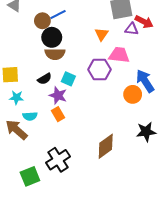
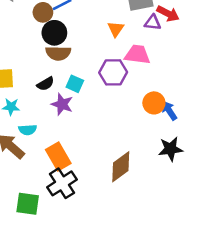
blue arrow: (145, 81) -> (169, 111), moved, size x0.7
orange rectangle: (58, 114) -> (58, 157), moved, size x1.5
green square: (30, 176) -> (28, 204), turned 30

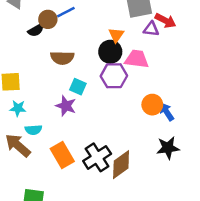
black circle: (54, 33) -> (110, 52), moved
black semicircle: (45, 84) -> (36, 30), moved
black cross: (62, 183) -> (97, 157), moved

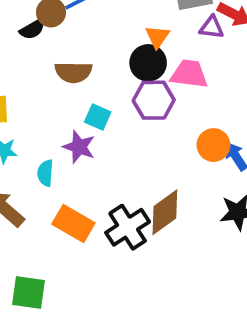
cyan semicircle: (33, 130) -> (45, 173), moved, turned 98
orange rectangle: (62, 155) -> (73, 223), turned -30
brown diamond: (121, 165) -> (165, 212), moved

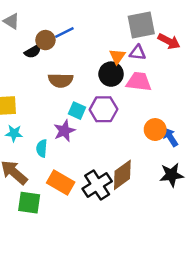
purple triangle: (212, 27) -> (137, 53), moved
purple hexagon: (154, 100) -> (103, 109), moved
purple star: (79, 147) -> (64, 131), turned 30
green square: (29, 293) -> (29, 203), moved

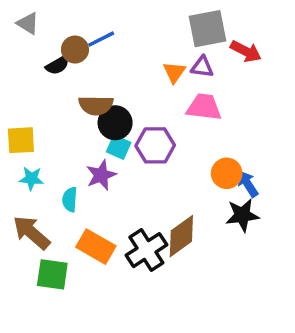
black circle: (111, 74) -> (115, 123), moved
black star: (172, 175) -> (242, 215), moved

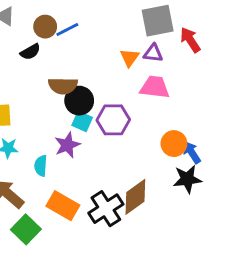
brown circle: (75, 50) -> (45, 27), moved
red arrow: (246, 51) -> (190, 40), turned -150
green square: (52, 274) -> (26, 229), turned 36

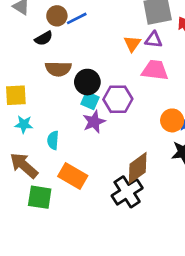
brown semicircle: (63, 86) -> (58, 69), moved
purple star: (67, 145) -> (94, 122), moved
black cross: (106, 209) -> (127, 192), moved
green square: (26, 229) -> (40, 197), turned -35

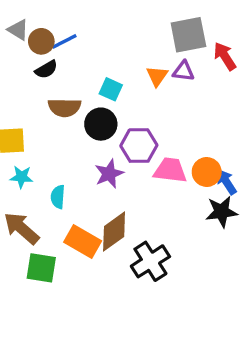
brown circle: (57, 16) -> (41, 41), moved
blue line: (77, 18) -> (64, 41), moved
pink trapezoid: (155, 70) -> (170, 170), moved
cyan square: (90, 101) -> (111, 89), moved
brown diamond: (138, 168) -> (114, 232), moved

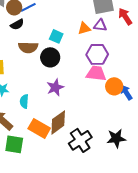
orange triangle: (157, 76) -> (84, 28), turned 40
purple hexagon: (139, 146) -> (97, 54), moved
pink trapezoid: (170, 170) -> (96, 73), moved
black star: (222, 212) -> (116, 138), moved

